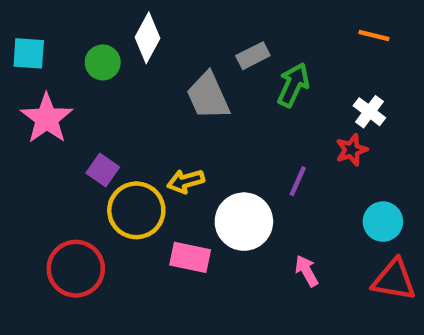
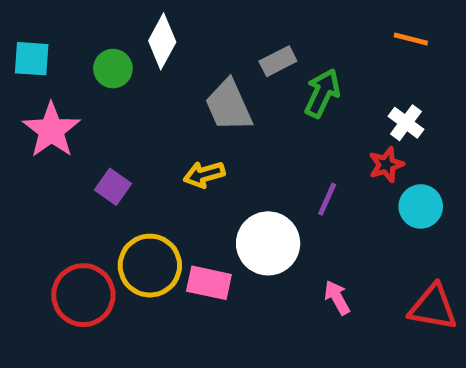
yellow arrow: (186, 181) -> (204, 174), moved
yellow circle: (136, 210) -> (150, 266), moved
cyan circle: (383, 222) -> (421, 206), moved

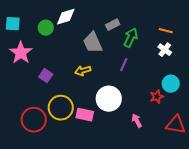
orange line: (411, 39) -> (166, 31), moved
white diamond: (162, 41) -> (66, 17), turned 45
red star: (386, 165) -> (157, 97), moved
purple line: (327, 199) -> (124, 65), moved

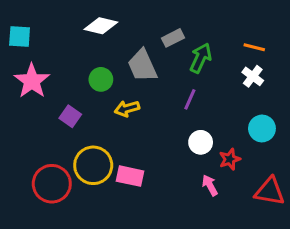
white diamond: (66, 17) -> (101, 26), turned 30
green circle: (46, 28) -> (101, 79), moved
red star: (157, 97) -> (230, 159), moved
white circle: (109, 99) -> (201, 142), moved, size x0.6

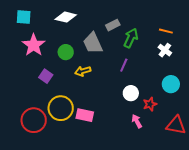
cyan square: (20, 36) -> (24, 17), moved
pink star: (32, 81) -> (34, 45), moved

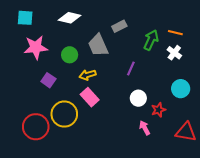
green arrow: (131, 38) -> (151, 40), moved
pink star: (34, 45) -> (36, 47), turned 30
pink rectangle: (85, 115) -> (90, 97), moved, turned 36

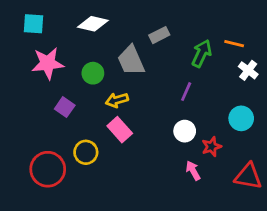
white cross: (174, 53) -> (248, 70), moved
purple line: (131, 69) -> (186, 92), moved
yellow circle: (64, 114) -> (86, 152), size x0.7

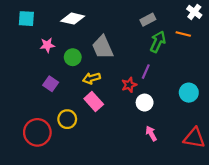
gray rectangle: (159, 35) -> (148, 20), moved
pink star: (48, 63) -> (47, 45), moved, size x0.6
white cross: (248, 70) -> (194, 12), moved
red star: (212, 147) -> (129, 85), moved

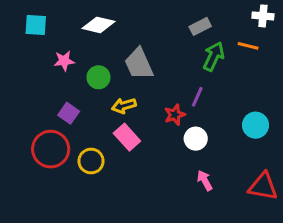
white cross: (194, 12) -> (263, 16), turned -32
red circle: (37, 132) -> (51, 149), moved

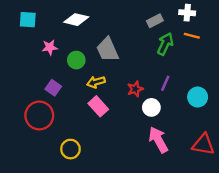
white cross: (263, 16) -> (187, 13), moved
purple line: (197, 97) -> (165, 83), moved
yellow circle: (91, 161) -> (70, 149), moved
pink arrow: (205, 180) -> (158, 140), size x1.6

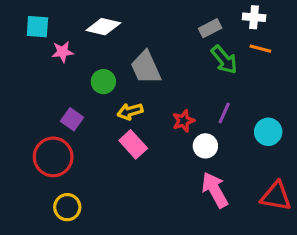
green arrow: (165, 44) -> (224, 60), turned 115
pink star: (50, 47) -> (63, 52), moved
yellow circle: (70, 149) -> (67, 207), moved

